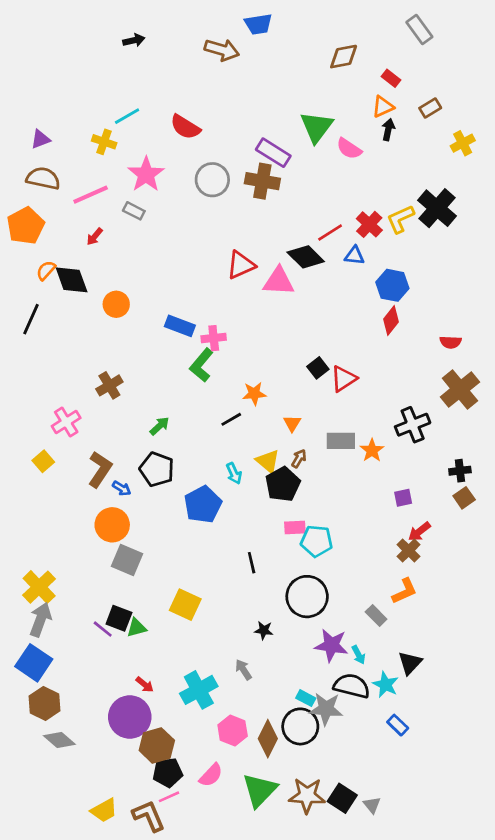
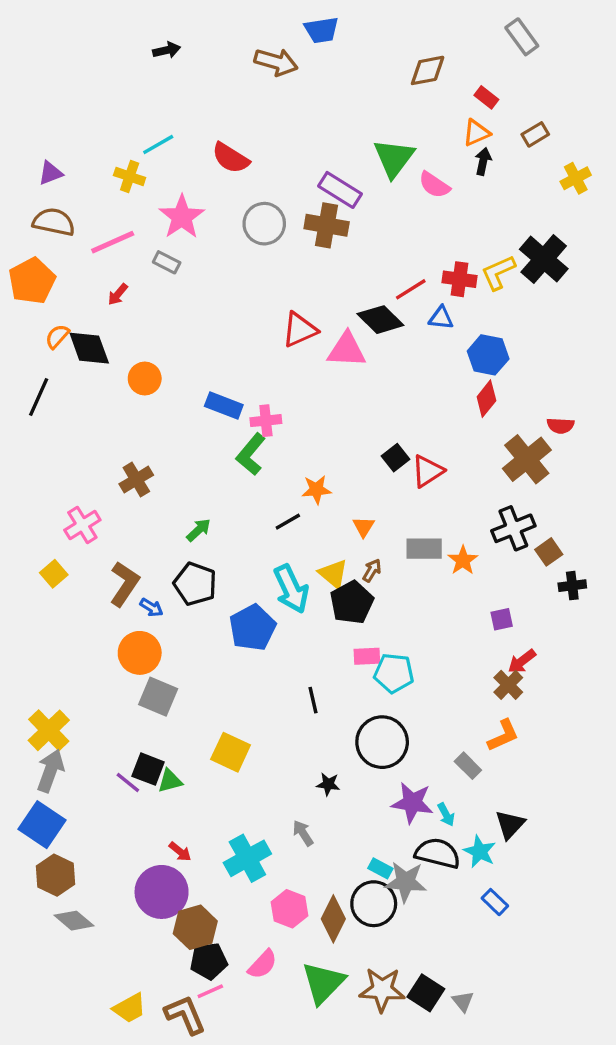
red cross: (369, 224) -> (460, 279), turned -35
brown cross: (460, 389) -> (527, 459), moved
cyan arrow: (234, 473) -> (291, 589), size x1.8
brown square: (464, 498) -> (549, 552), moved

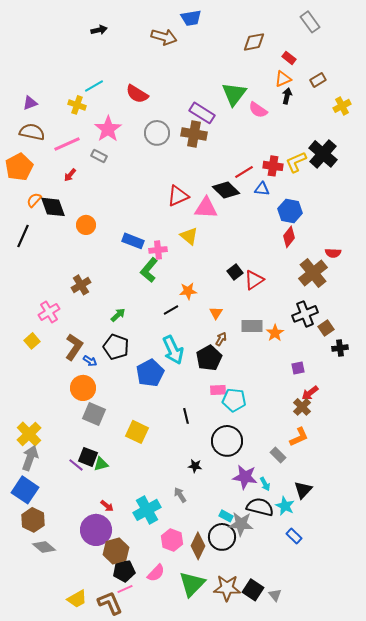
yellow triangle: (333, 574) -> (189, 236), moved
yellow square: (231, 752) -> (137, 432), moved

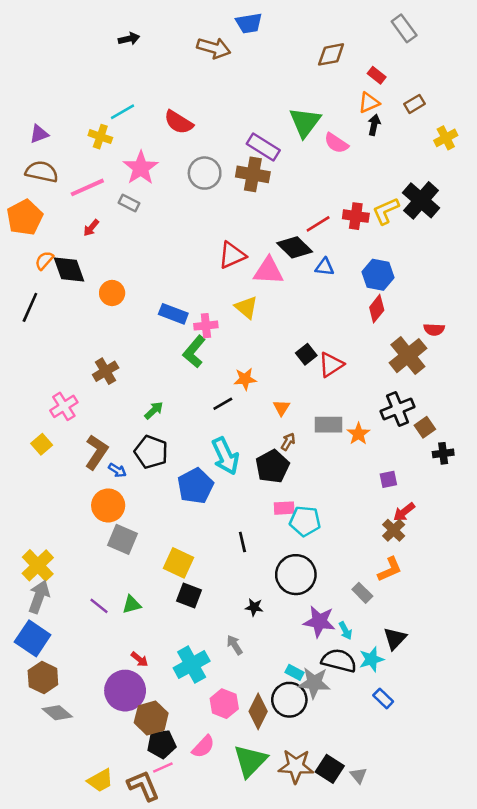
blue triangle: (262, 189) -> (325, 267), moved
black square: (88, 457) -> (189, 595), moved
cyan star: (285, 506) -> (371, 659), turned 30

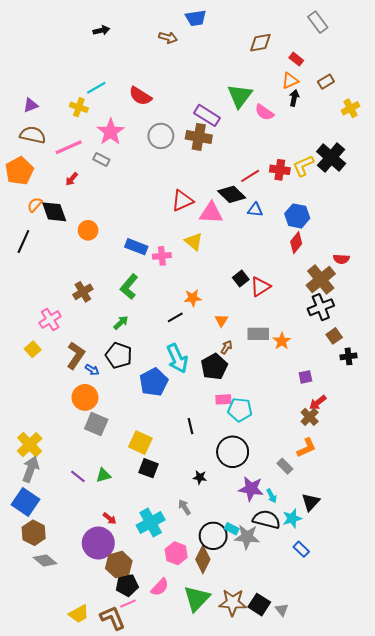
brown arrow: (214, 48) -> (168, 38), size x0.7
green L-shape: (194, 352) -> (129, 287), moved
black cross: (398, 409) -> (321, 307), moved
black circle: (289, 700) -> (213, 536), moved

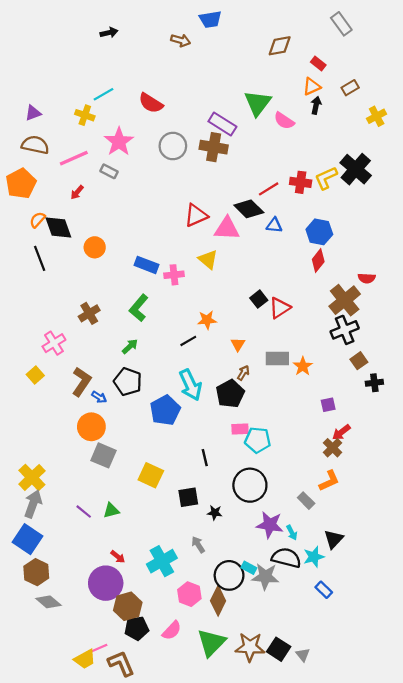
black line: (23, 242) -> (40, 258), moved, turned -45
black square: (149, 468) -> (188, 497), moved, turned -30
pink line: (128, 604) -> (99, 648), moved

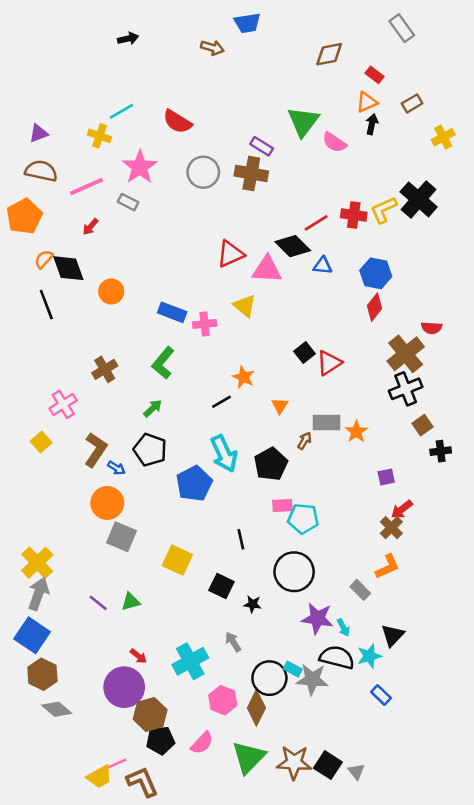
purple rectangle: (222, 124) -> (262, 146), size x0.7
orange star: (207, 320) -> (243, 377), turned 30
brown arrow: (243, 373) -> (304, 441), moved
black square: (188, 497) -> (221, 586), turned 35

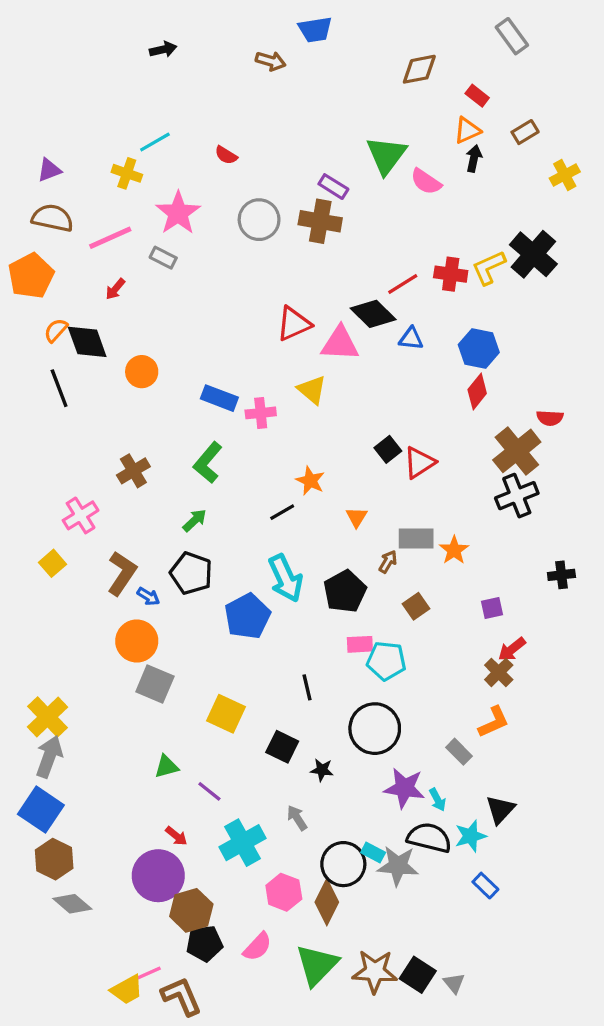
red semicircle: (177, 122) -> (226, 155), size x0.6
brown square: (422, 425) -> (416, 606), moved
purple line: (98, 603) -> (209, 791), moved

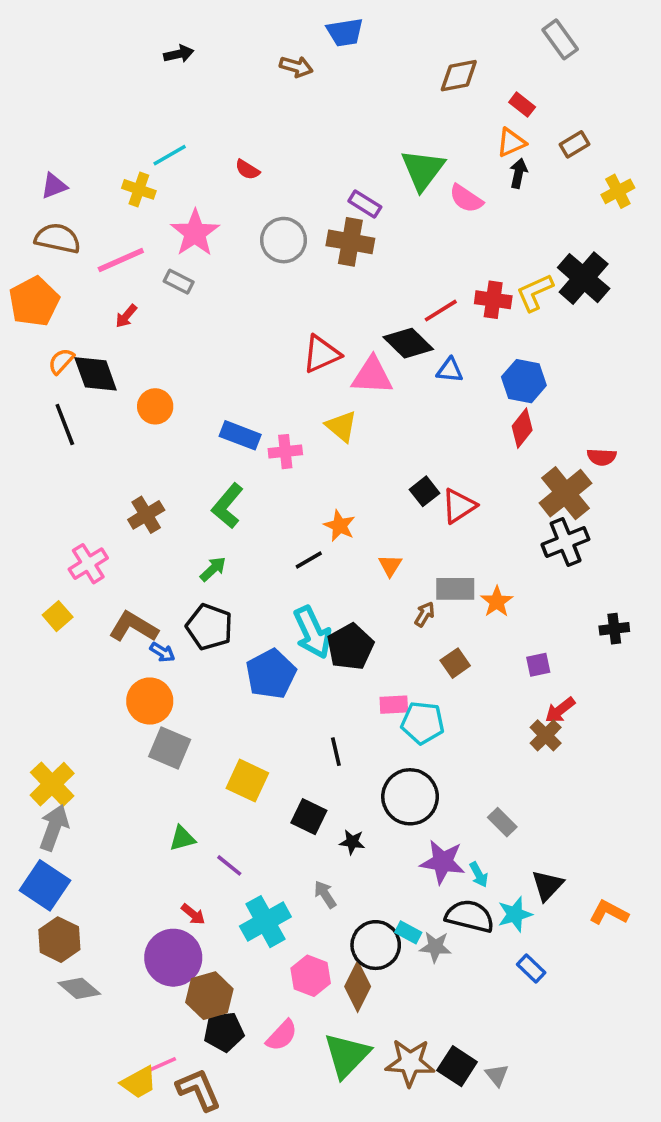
brown L-shape: (122, 573) -> (133, 627), turned -93
black pentagon: (345, 591) -> (350, 647), moved
orange L-shape: (494, 722) -> (609, 912), moved, turned -128
gray star: (398, 866) -> (435, 947), size x0.7

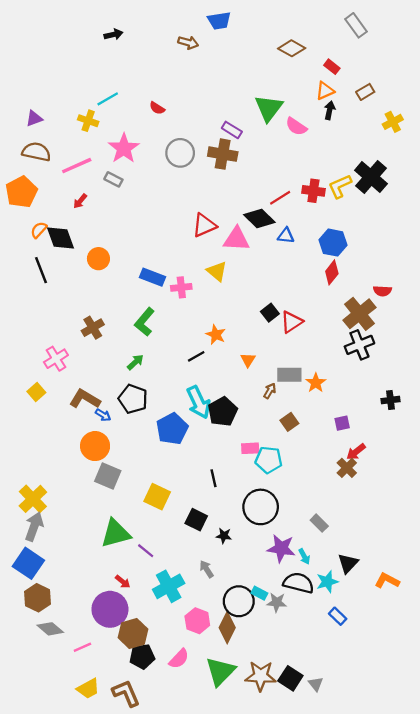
brown diamond: (459, 76) -> (292, 48), turned 40
green triangle: (182, 838) -> (116, 533), size x1.8
pink line: (162, 1064) -> (82, 647), moved

